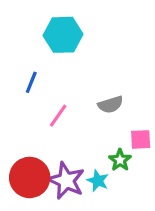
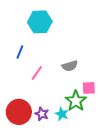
green star: (120, 160) -> (76, 101), size x1.5
purple star: (66, 181) -> (42, 114), size x0.6

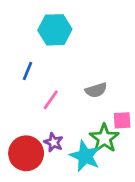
purple star: (42, 114) -> (54, 142), moved
cyan star: (62, 114) -> (85, 156), size x1.6

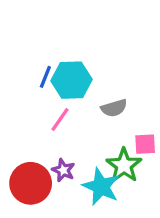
cyan hexagon: (55, 30) -> (72, 80), moved
blue line: (27, 71) -> (45, 77), moved

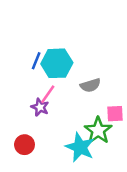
purple star: (63, 170) -> (40, 107), moved
red circle: (31, 183) -> (24, 145), size x0.6

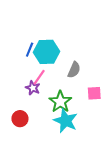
gray semicircle: (90, 85) -> (74, 70), turned -49
green star: (98, 130) -> (60, 102), moved

